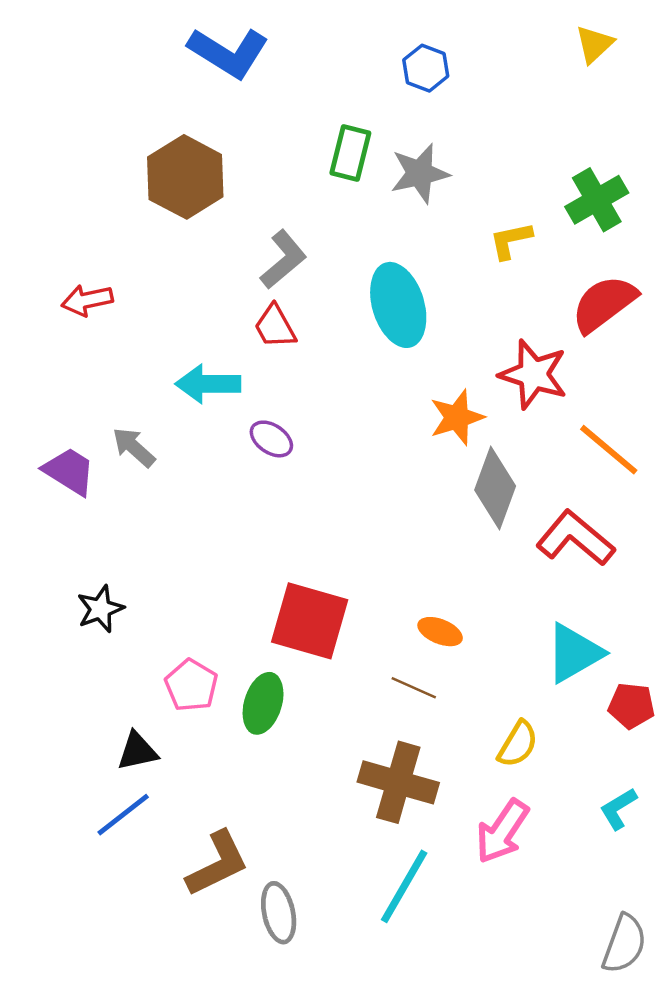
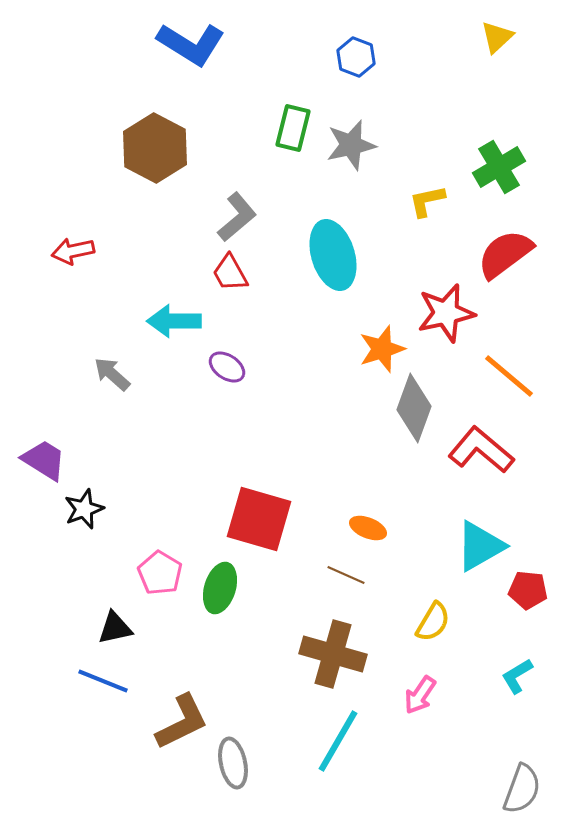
red star: (533, 374) -> (446, 313), turned -30
purple trapezoid: (69, 471) -> (44, 460), moved
blue line: (123, 815) -> (103, 681), turned 60
pink arrow: (502, 831) -> (420, 695), size x0.7

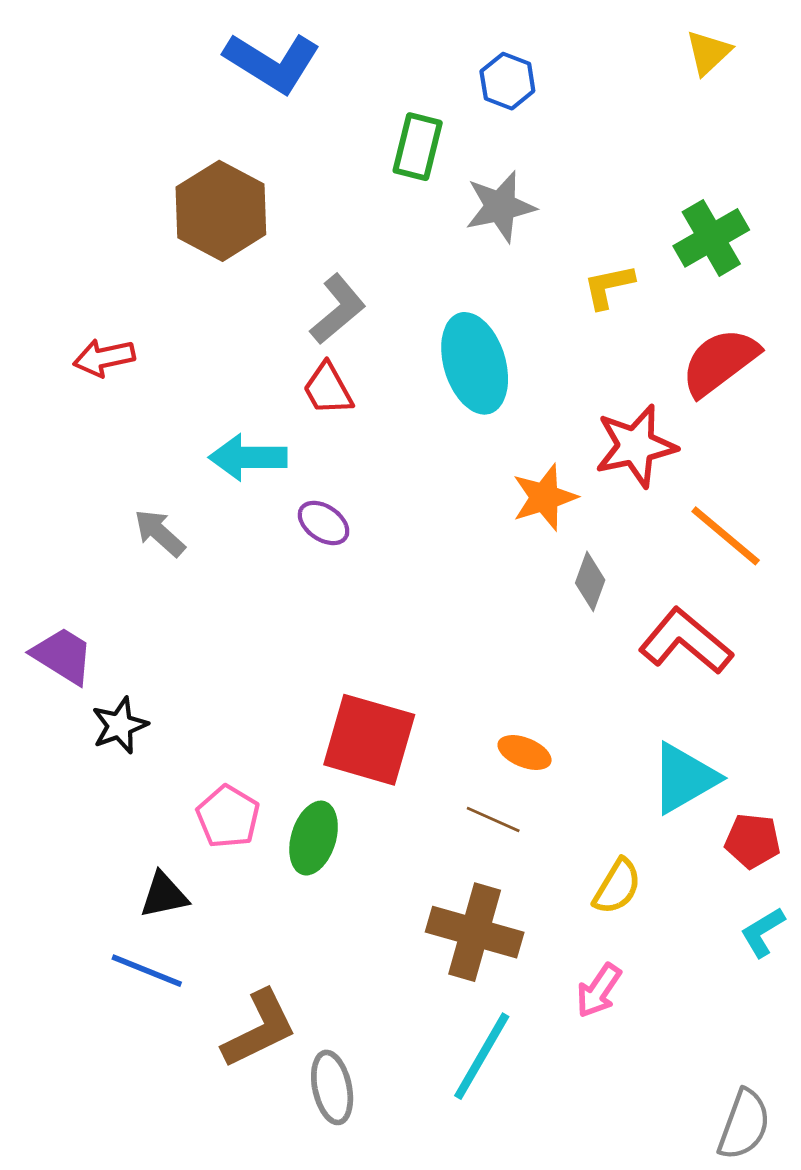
green rectangle: (293, 128) -> (418, 147), moved
gray diamond: (414, 408) -> (590, 581), size x0.6
cyan L-shape: (517, 676) -> (763, 932), moved

